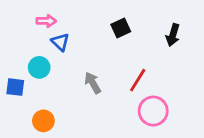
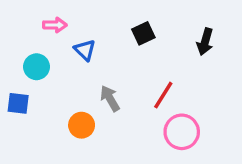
blue triangle: (60, 42) -> (85, 50), moved
cyan circle: (39, 67) -> (36, 67), moved
orange circle: (43, 121) -> (82, 125), moved

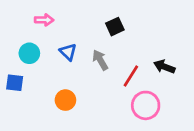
black arrow: (205, 42) -> (164, 67), moved, turned 95
blue triangle: (85, 50) -> (68, 52), moved
gray arrow: (110, 98) -> (100, 60), moved

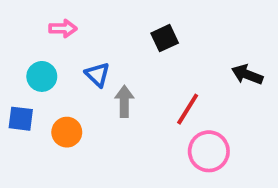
gray arrow: (100, 60) -> (124, 101), moved, turned 30
black arrow: (164, 67) -> (247, 75), moved
orange circle: (65, 100) -> (67, 132), moved

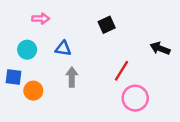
blue triangle: (97, 75) -> (63, 48), turned -35
gray arrow: (124, 101) -> (72, 77), moved
orange circle: (67, 132) -> (33, 91), moved

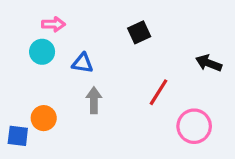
cyan circle: (27, 50) -> (42, 52), moved
blue square: (13, 77) -> (18, 136), moved
pink circle: (135, 98) -> (194, 126), moved

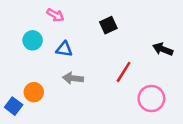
pink arrow: (53, 24) -> (55, 15), moved, turned 30
gray arrow: (94, 100) -> (73, 78), turned -84
blue square: (18, 136) -> (14, 106), turned 30

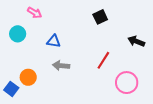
pink arrow: (55, 15) -> (35, 13), moved
black square: (108, 25) -> (100, 17), moved
cyan circle: (33, 40) -> (18, 34), moved

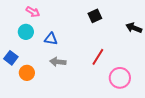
cyan circle: (18, 34) -> (26, 32), moved
black arrow: (136, 41) -> (134, 28), moved
blue square: (11, 89) -> (11, 58), moved

